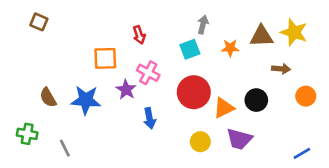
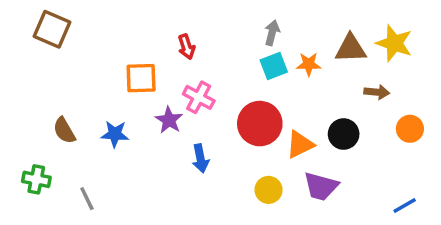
brown square: (39, 22) -> (52, 29), size x1.5
cyan square: (190, 49) -> (274, 66), moved
blue star: (86, 100) -> (115, 134), size x0.7

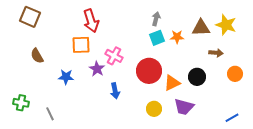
red arrow: (186, 47) -> (91, 21), moved, size x1.6
brown semicircle: (64, 131) -> (37, 56), moved

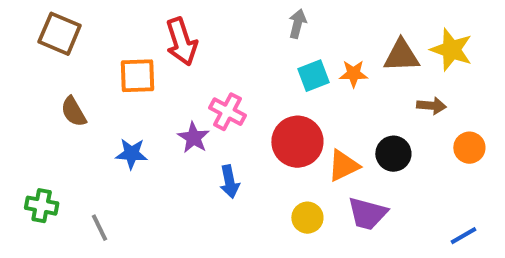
gray arrow: (156, 19) -> (297, 24), moved
orange square: (81, 45) -> (138, 76), moved

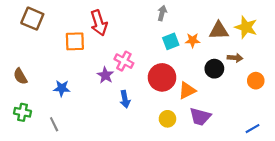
brown semicircle: (74, 112) -> (20, 76), moved
blue star: (132, 154) -> (62, 88), moved
black circle: (393, 154) -> (214, 69), moved

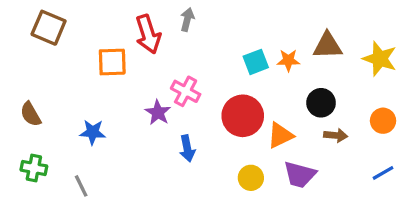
gray arrow: (162, 13) -> (187, 20), moved
yellow star: (246, 27) -> (380, 59), moved
brown arrow: (235, 58) -> (336, 135), moved
blue line: (252, 129) -> (383, 173), moved

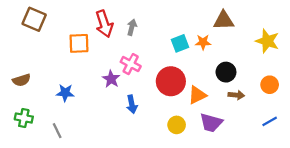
gray arrow: (187, 20) -> (132, 27), moved
brown triangle: (328, 46) -> (224, 20), moved
brown semicircle: (31, 114) -> (22, 80), turned -78

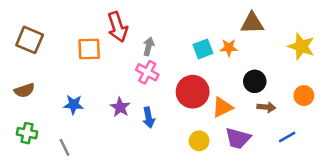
brown square: (34, 19) -> (30, 40), moved
gray arrow: (132, 27) -> (149, 46), moved
purple star: (111, 79) -> (120, 107), moved
blue line: (270, 121) -> (287, 137), moved

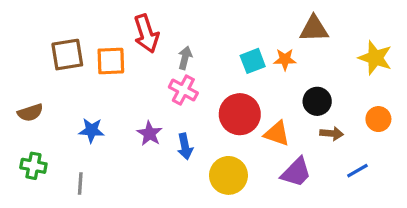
brown square: (30, 40) -> (67, 55), moved, turned -32
orange triangle: (222, 107) -> (277, 134), turned 45
purple trapezoid: (238, 138) -> (296, 172), turned -60
yellow circle: (199, 141) -> (228, 175), moved, size x1.5
gray line: (65, 147) -> (80, 183), turned 30

